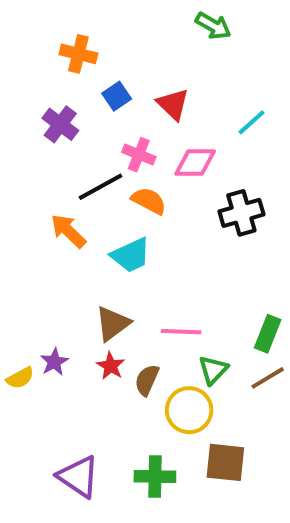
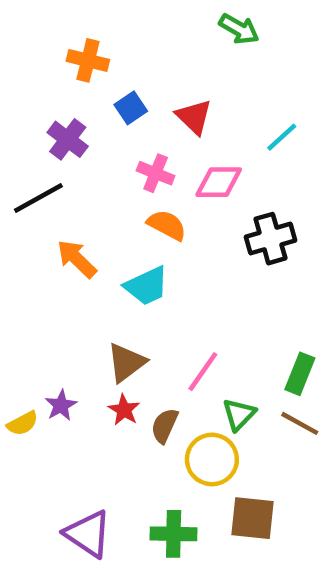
black line: (101, 187) -> (38, 198), moved
pink line: (181, 332) -> (203, 372), turned -57
brown line: (268, 378) -> (300, 423), turned 60

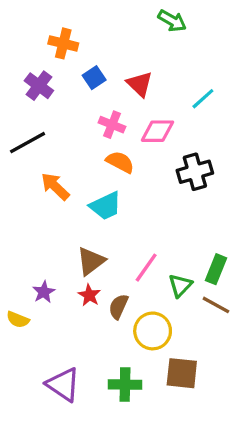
purple cross: (68, 139) -> (39, 86), moved
green triangle: (239, 414) -> (180, 285), moved
yellow semicircle: (23, 423) -> (18, 320), moved, turned 50

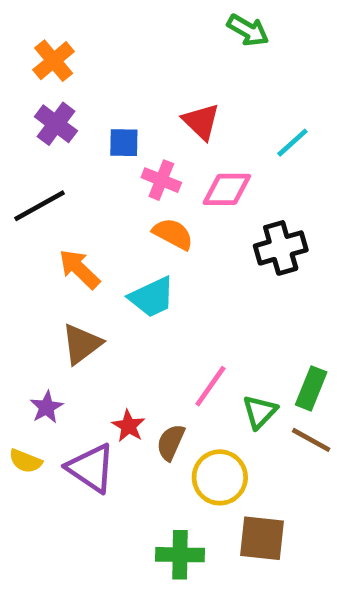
orange cross: (63, 43) -> (54, 61), moved, turned 36
blue square: (94, 78) -> (124, 143), moved, turned 35
brown triangle: (91, 261) -> (82, 344), moved
purple star: (44, 292) -> (47, 407), moved
purple triangle: (63, 385) -> (91, 468), moved

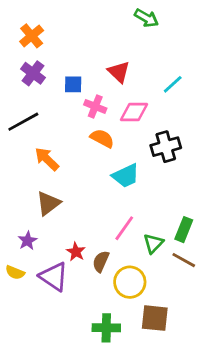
cyan trapezoid: (152, 297) -> (126, 176), moved

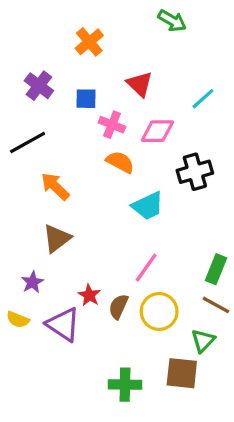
orange cross: (32, 36) -> (89, 42), moved
green triangle: (153, 243) -> (203, 341), moved
yellow circle: (130, 282) -> (159, 311), moved

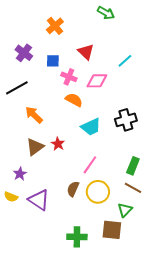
black cross: (195, 172) -> (126, 120), moved
red star: (89, 295) -> (58, 144), moved

